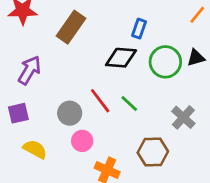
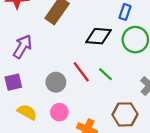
blue rectangle: (139, 29) -> (125, 12), moved
pink circle: (82, 141) -> (59, 112), moved

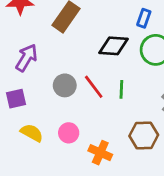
green line: (105, 74) -> (121, 89), turned 49
gray circle: (56, 82) -> (65, 85), moved

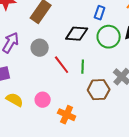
gray circle: (65, 85) -> (40, 48), moved
brown hexagon: (144, 135) -> (99, 90), moved

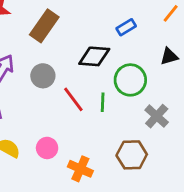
blue rectangle: (100, 13) -> (126, 27), turned 40
green circle: (109, 37) -> (130, 80), moved
brown hexagon: (99, 90) -> (132, 155), moved

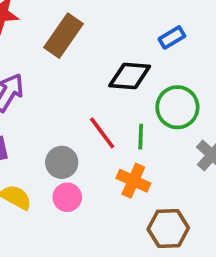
gray circle: (43, 76) -> (62, 162), moved
brown hexagon: (132, 155) -> (168, 228), moved
orange cross: (80, 169) -> (133, 181), moved

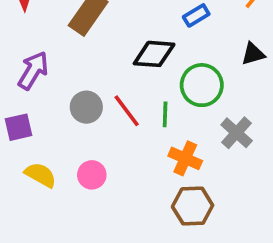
gray circle: (62, 162) -> (86, 107), moved
orange cross: (133, 181) -> (185, 158), moved

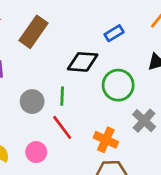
red line: (127, 111) -> (62, 127), moved
green line: (165, 114) -> (62, 96), moved

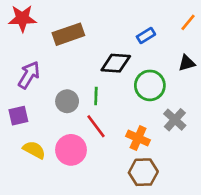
brown rectangle: (33, 32) -> (68, 34), turned 36
pink circle: (36, 152) -> (71, 150), size x1.5

